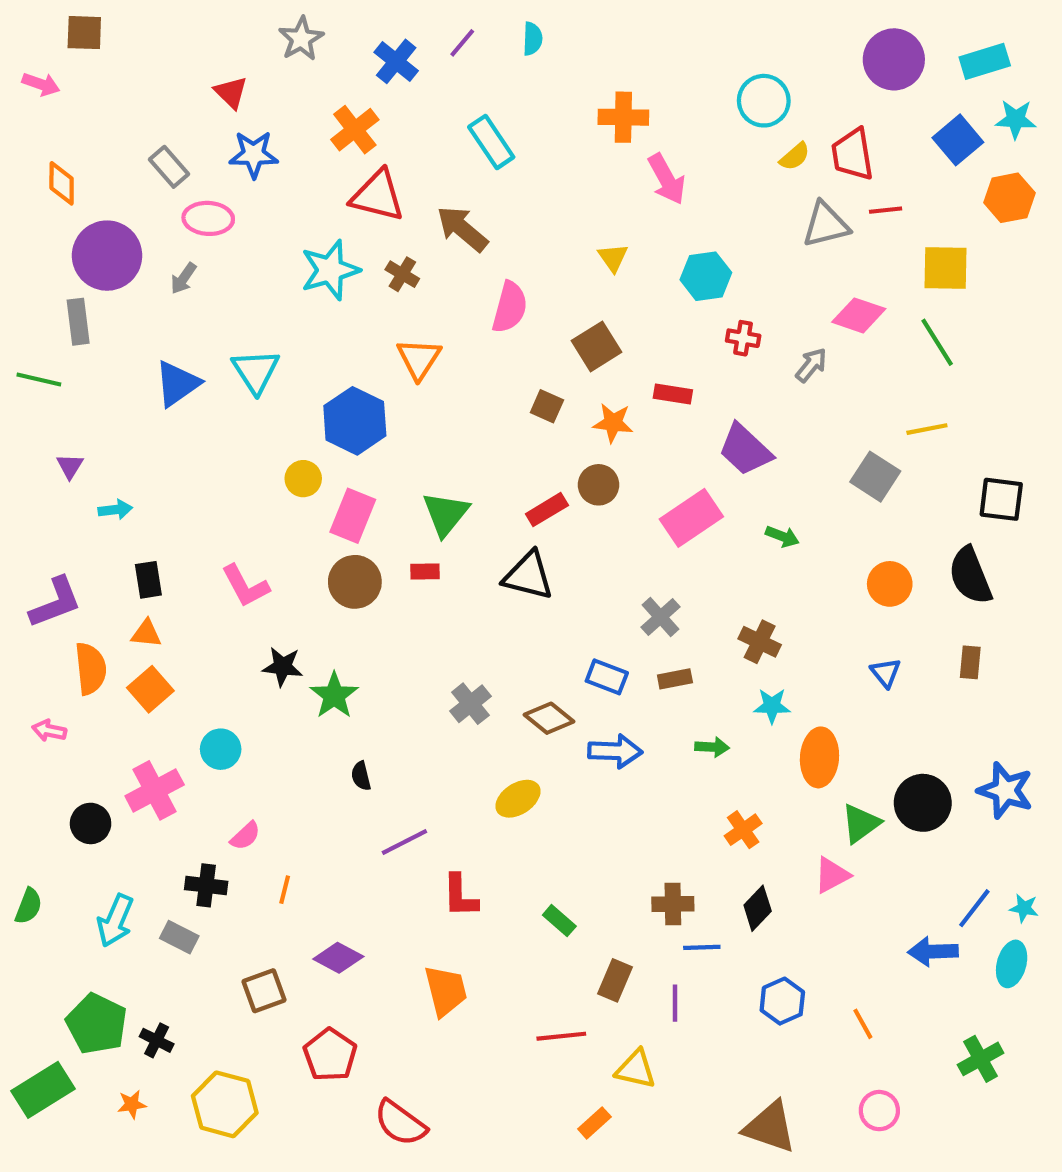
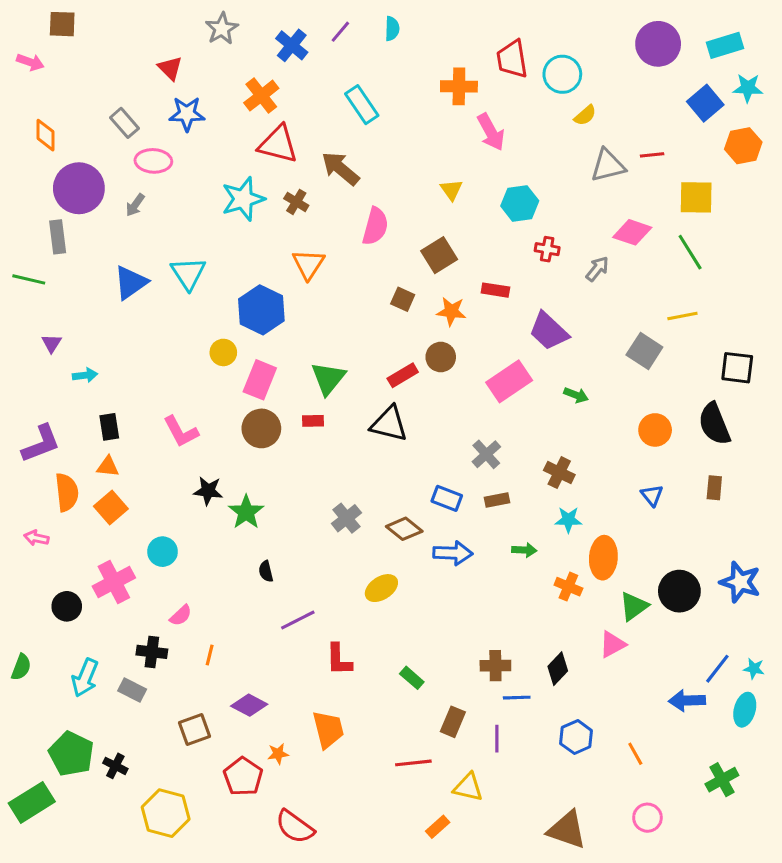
red trapezoid: (853, 154) -> (512, 59), moved
orange cross: (743, 830) -> (568, 587), moved, turned -32
orange star: (132, 1104) -> (278, 754), moved

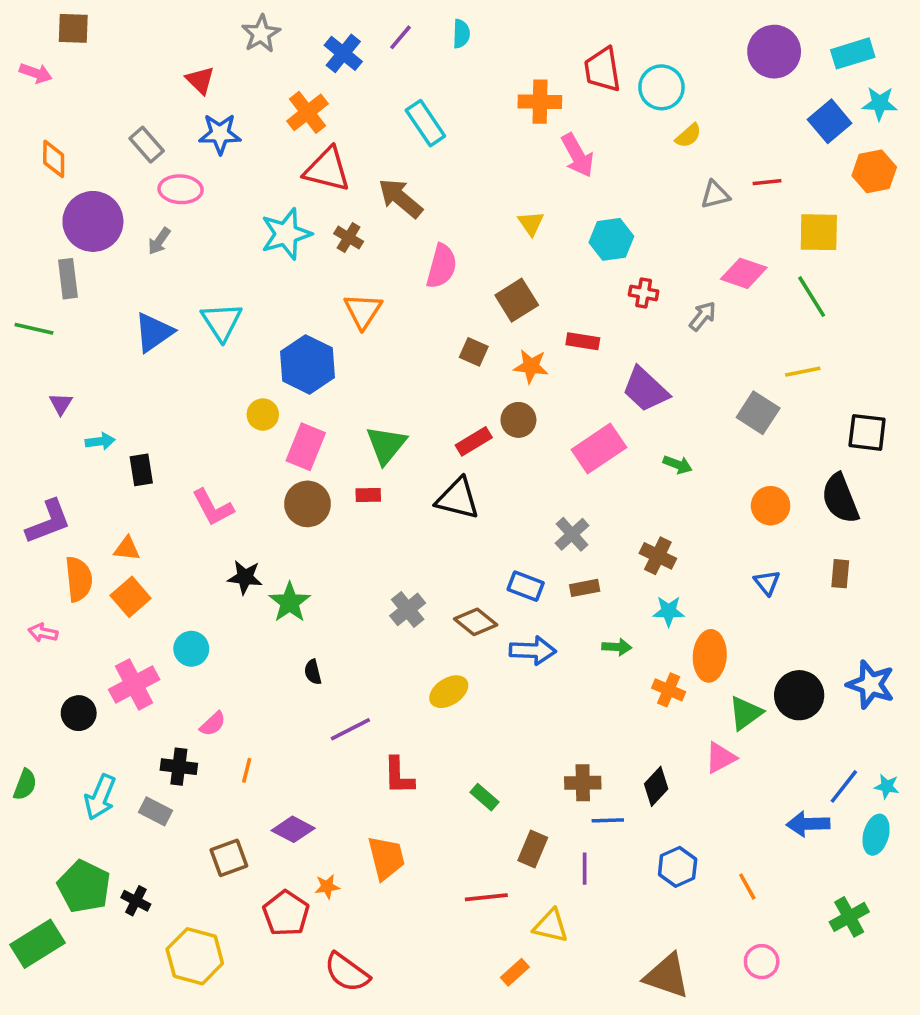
gray triangle: (608, 165) -> (715, 195), size x0.7
black rectangle: (109, 427) -> (141, 470), moved

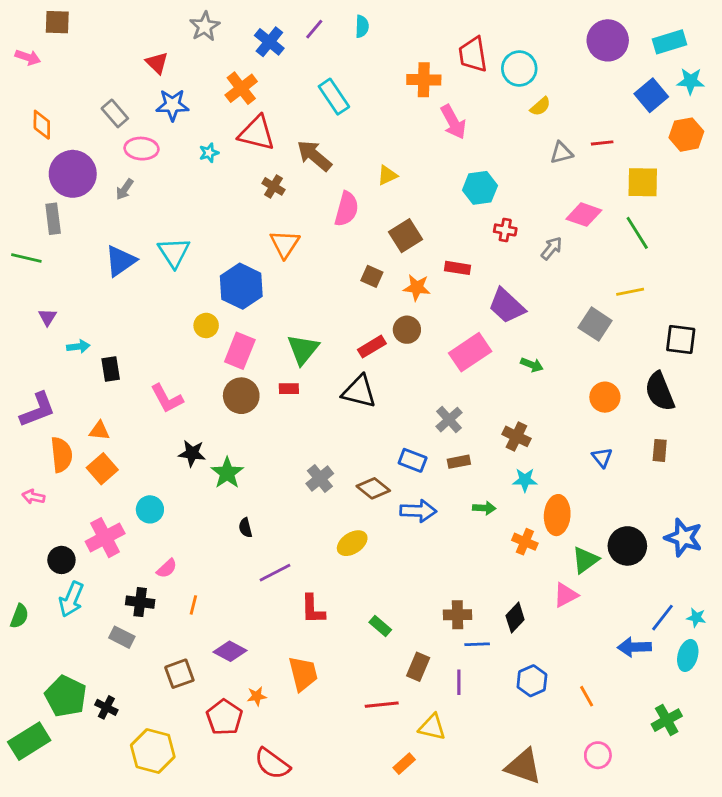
yellow triangle: (531, 223) -> (387, 175), moved, turned 40
cyan star: (286, 234) -> (209, 153), moved, size x0.5
cyan arrow: (100, 797) -> (71, 599), moved

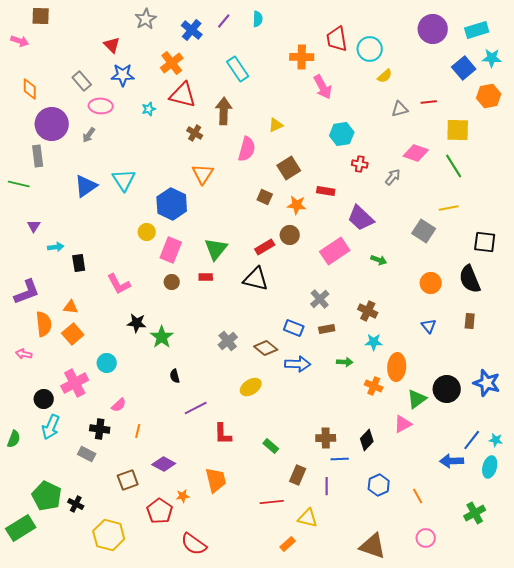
brown arrow: (314, 156) -> (224, 111), turned 52
brown circle: (241, 396) -> (172, 282), size x0.6

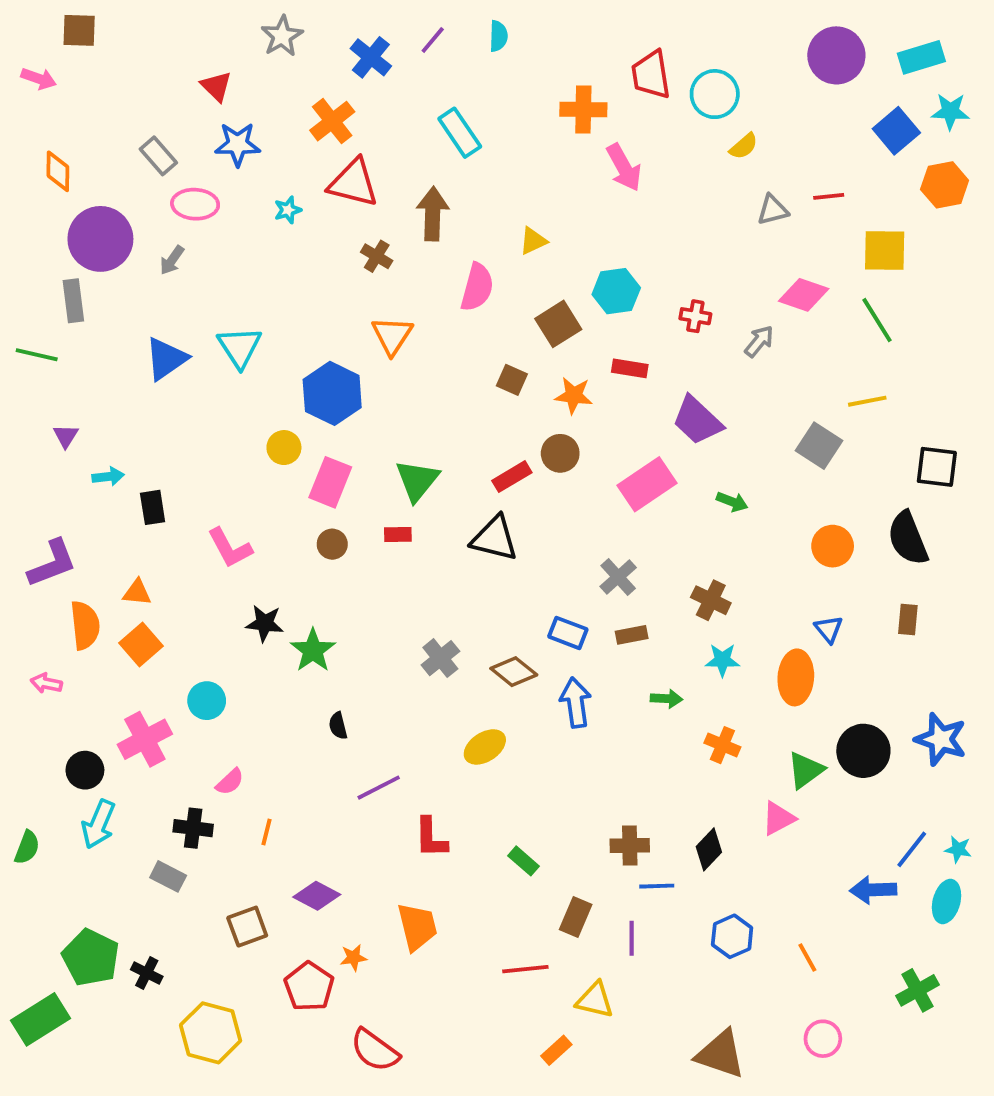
cyan hexagon: (342, 134) -> (616, 291), moved
blue arrow: (298, 364) -> (576, 703), turned -100
orange ellipse: (397, 367) -> (796, 677), moved

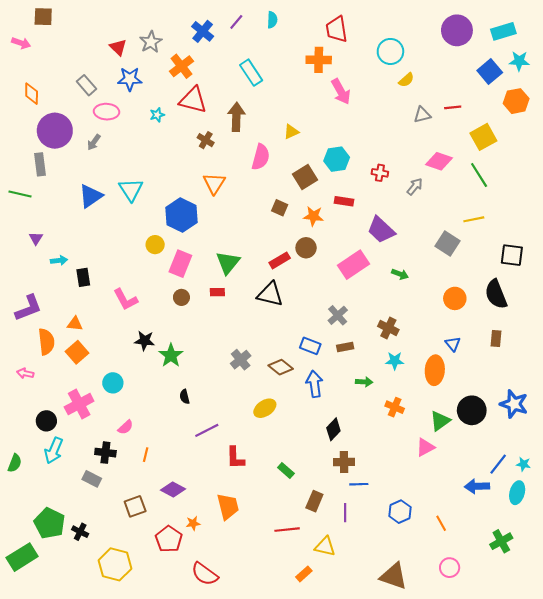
gray star: (282, 36) -> (151, 42), moved
red trapezoid: (651, 75) -> (337, 29), moved
yellow square: (885, 251) -> (483, 137), turned -30
black diamond: (709, 849) -> (333, 429), moved

